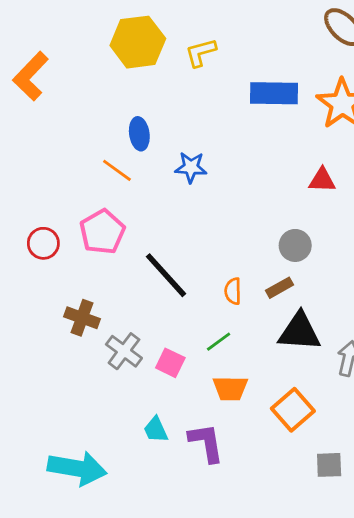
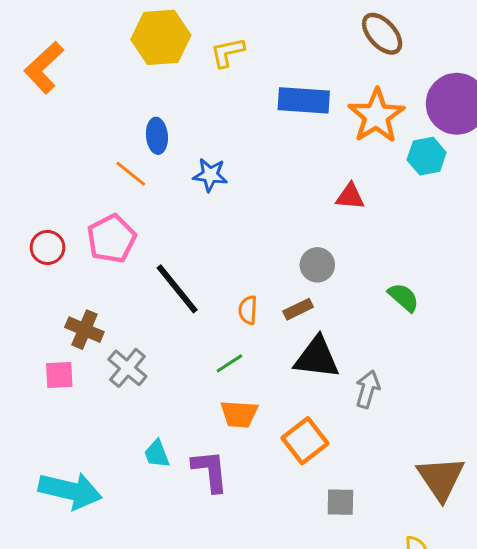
pink square: (170, 363) -> (59, 375), moved, turned -32

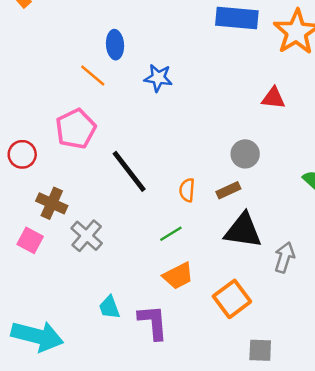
red circle: (48, 247) -> (22, 154), moved
pink square: (59, 375) -> (30, 240), turned 30
orange trapezoid: (239, 414) -> (178, 276), turned -32

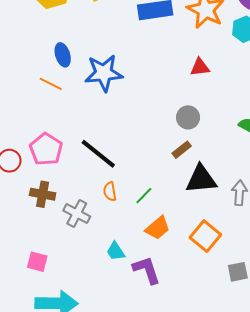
blue star: (158, 78) -> (104, 73), size x1.6
pink pentagon: (76, 129) -> (46, 149), moved
orange semicircle: (187, 190) -> (110, 191), moved
pink square: (30, 240) -> (37, 262), moved
cyan trapezoid: (109, 307) -> (116, 251), moved

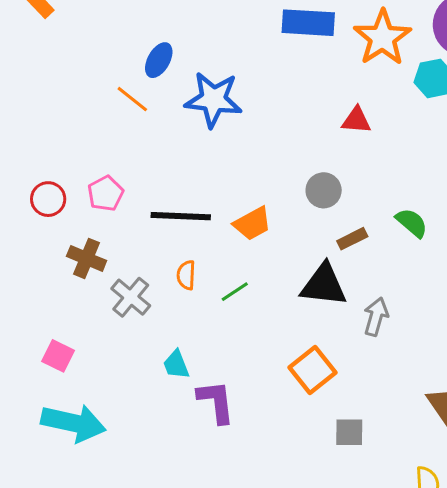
blue ellipse: (63, 55) -> (159, 60), turned 35
pink pentagon: (46, 149) -> (106, 194), size x0.7
brown rectangle: (182, 150) -> (352, 239), moved
black line: (98, 154) -> (181, 216), turned -48
orange trapezoid: (158, 228) -> (252, 224), moved

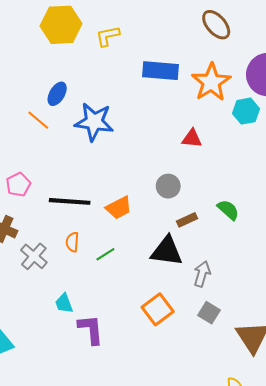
gray square: (349, 432) -> (209, 313), moved, turned 30

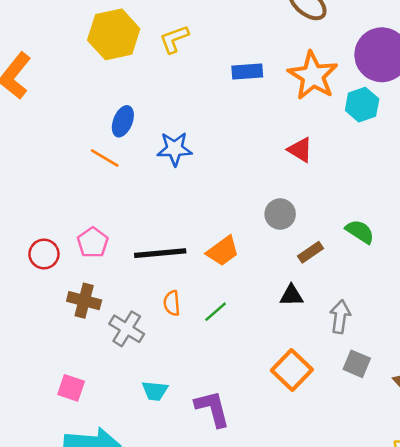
blue rectangle: (160, 71) -> (247, 71), size x0.7
blue star: (94, 122) -> (175, 149), size x0.7
red triangle: (192, 138) -> (300, 150), turned 35
black triangle: (167, 251) -> (291, 296), size x0.6
cyan trapezoid: (64, 303) -> (155, 391), moved, turned -55

